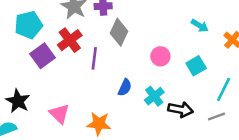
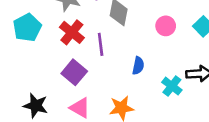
purple square: (42, 56) -> (74, 72), moved
cyan cross: (154, 96) -> (172, 86), moved

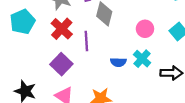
blue semicircle: (138, 66) -> (118, 62), turned 77
cyan cross: (172, 86) -> (142, 59), moved

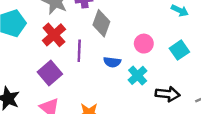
blue semicircle: (118, 62) -> (112, 62), moved

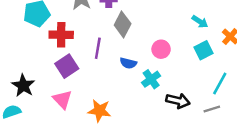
red cross: (54, 35) -> (61, 35), moved, turned 35
cyan square: (179, 50) -> (203, 50), moved

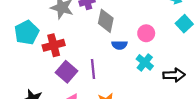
purple line: (98, 48) -> (93, 69), moved
blue semicircle: (128, 63) -> (120, 45), moved

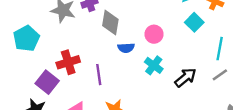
red cross: (54, 45) -> (68, 62), moved
purple square: (66, 72) -> (47, 82), moved
black arrow: (174, 75) -> (185, 78), turned -35

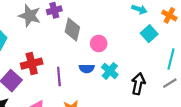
pink circle: (154, 34) -> (99, 43), moved
blue semicircle: (126, 48) -> (87, 69), moved
black arrow: (185, 78) -> (138, 84), turned -42

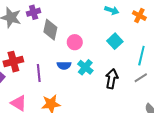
cyan square: (149, 34) -> (115, 41), moved

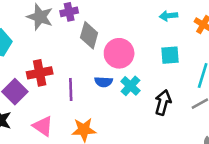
cyan arrow: (112, 10) -> (168, 16), turned 152
cyan square: (115, 41) -> (170, 55), turned 35
pink circle: (75, 42) -> (119, 53), size x1.5

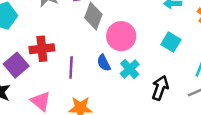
cyan square: (170, 55) -> (171, 42), turned 30
blue semicircle: (104, 82) -> (104, 63), turned 56

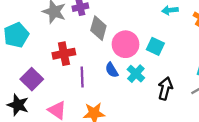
cyan square: (171, 42) -> (155, 46), moved
red cross: (42, 49) -> (64, 54), moved

